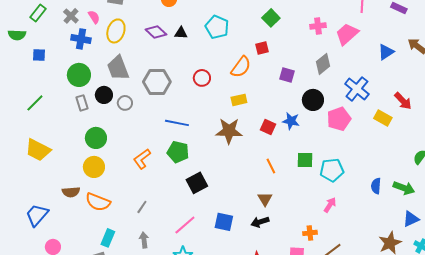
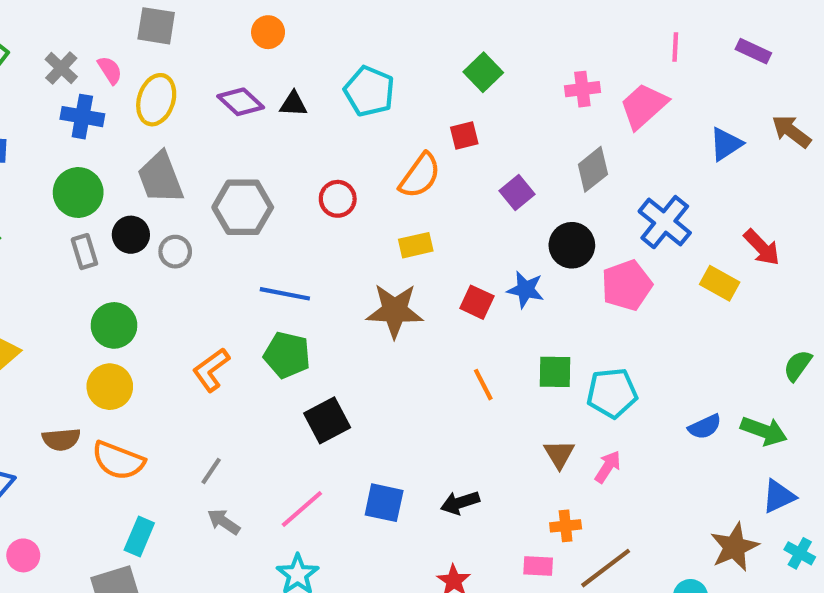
purple square: (287, 75) -> (517, 192), turned 35
blue semicircle: (376, 186) -> (705, 427), turned -119
brown triangle: (265, 199) -> (559, 454), moved
gray arrow: (144, 240) -> (224, 522), moved, turned -49

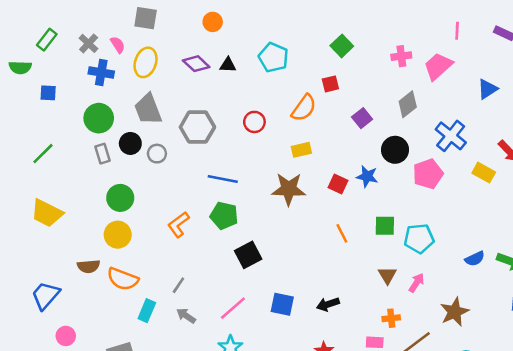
cyan rectangle: (139, 536) -> (147, 311), moved
brown star: (734, 547) -> (455, 312), moved

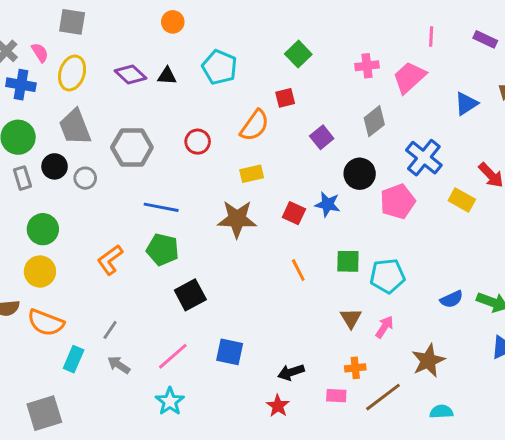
orange circle: (213, 22) -> (173, 22), moved
black arrow: (328, 304) -> (291, 372), moved

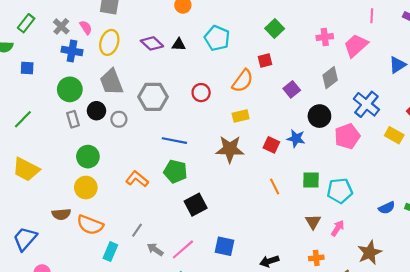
orange L-shape: (110, 260) -> (137, 179), turned 75
gray arrow: (119, 365) -> (155, 249), moved

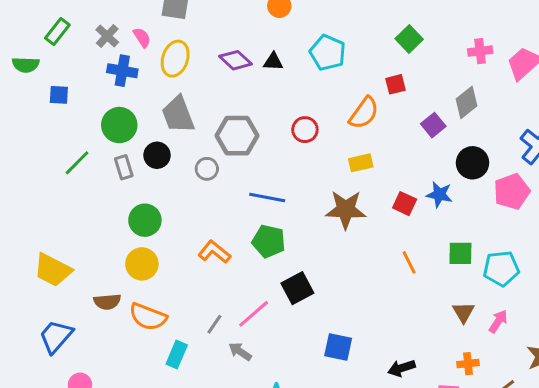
gray diamond: (330, 78) -> (466, 102), moved
green line: (23, 119) -> (77, 163), moved
gray circle: (119, 119) -> (207, 169), moved
yellow trapezoid: (26, 169) -> (53, 270), moved
pink line: (183, 249) -> (254, 314), moved

